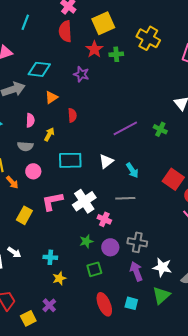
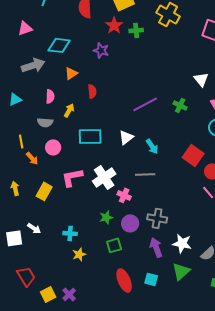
purple cross: (49, 305) -> (69, 294), moved

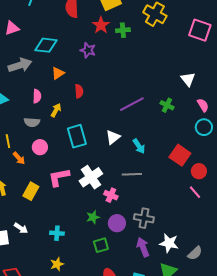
cyan rectangle: (90, 136) -> (77, 136), turned 75
yellow star: (79, 254) -> (57, 264), moved

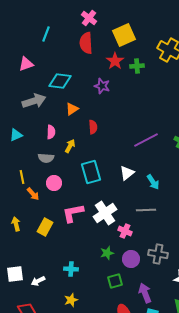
white arrow: (21, 228) -> (38, 281), moved, turned 120
purple arrow: (143, 247) -> (145, 293), moved

